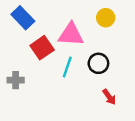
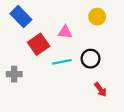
pink triangle: (71, 35) -> (65, 32), size x0.6
cyan line: (67, 67) -> (62, 62), turned 60

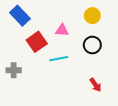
black circle: (91, 59) -> (92, 45), moved

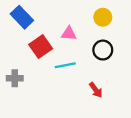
red arrow: (95, 85) -> (96, 90), moved

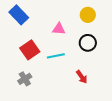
red square: (41, 47) -> (30, 50), moved
gray cross: (15, 78) -> (25, 79), moved, turned -32

